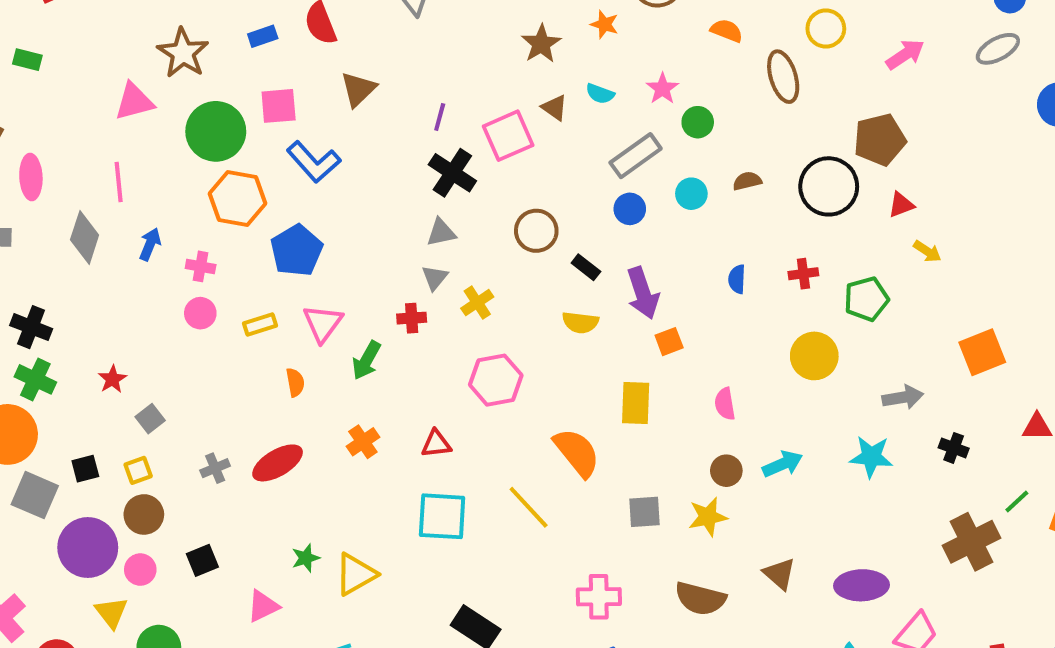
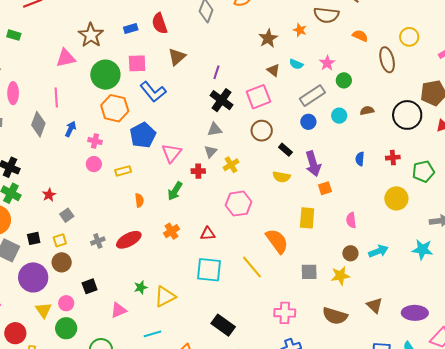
pink square: (508, 136) -> (258, 97), moved
pink triangle: (323, 323) -> (171, 153), moved
pink circle: (140, 570) -> (66, 303), moved

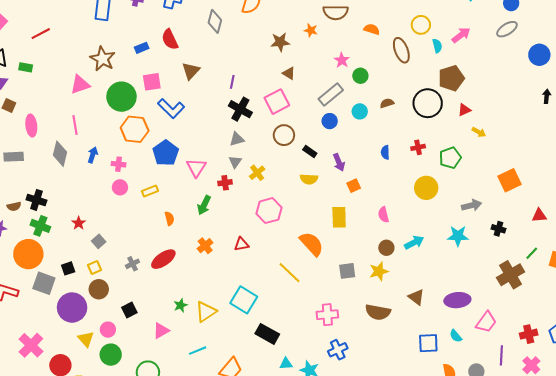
brown star: (268, 38) -> (280, 42), turned 30
cyan semicircle: (296, 64) -> (437, 46), moved, turned -120
purple arrow: (313, 164) -> (339, 162), size x0.7
cyan square: (209, 270) -> (244, 300), moved, turned 32

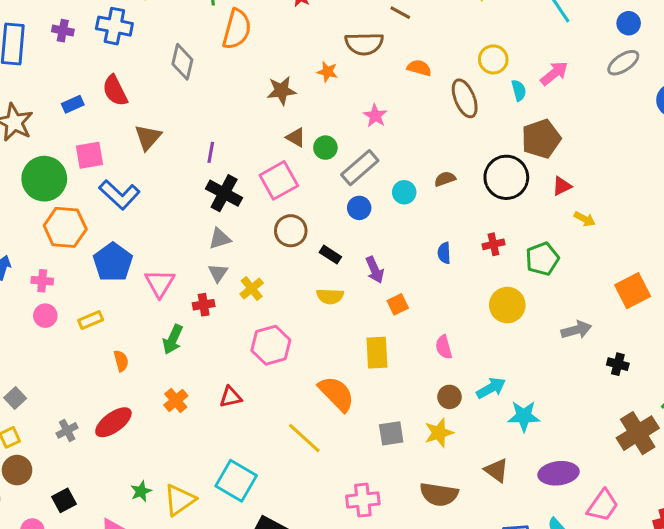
green circle: (360, 76) -> (325, 148), moved
cyan star: (458, 236) -> (524, 416), moved

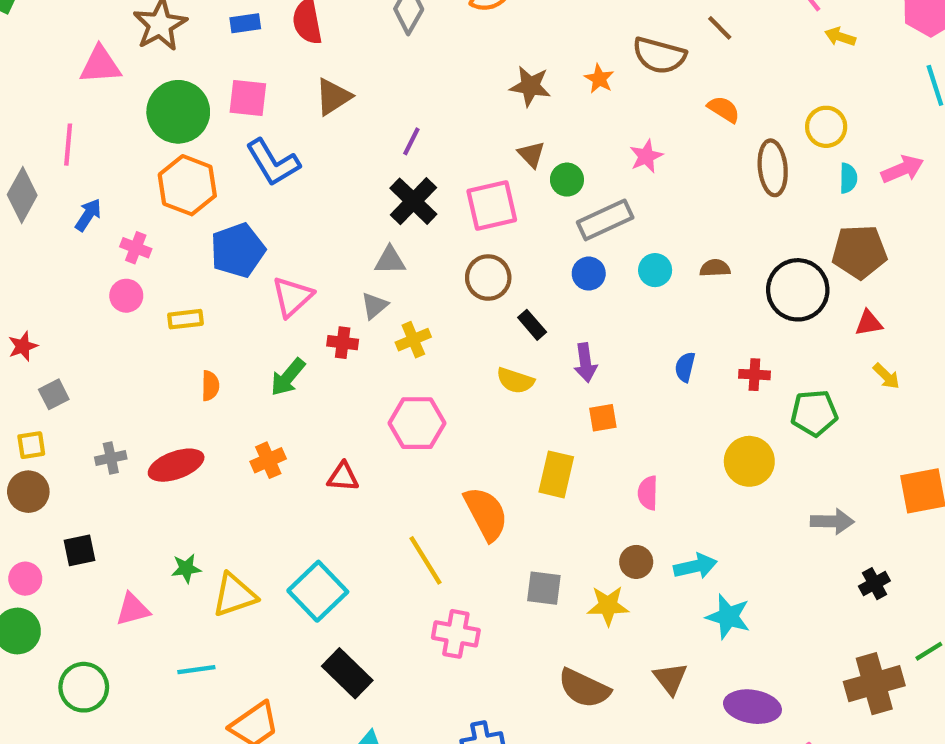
black cross: (618, 364) -> (874, 584), turned 30
pink cross: (363, 500) -> (456, 634), moved

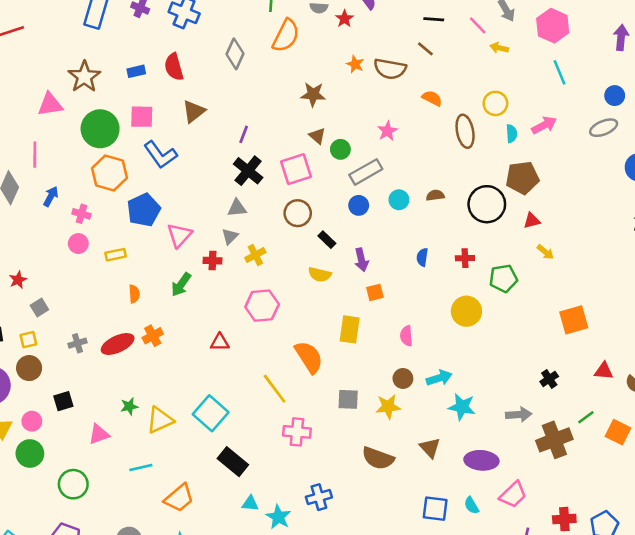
orange star: (599, 79) -> (355, 64), moved
orange cross: (268, 460) -> (153, 336), moved
gray arrow: (832, 521) -> (519, 415), moved

